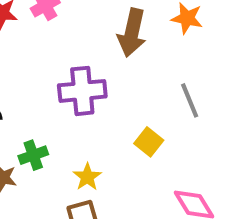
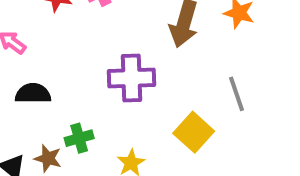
yellow square: (149, 142) -> (194, 132), size x1.4

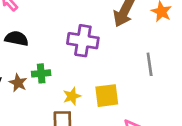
yellow square: (194, 132) -> (107, 96), moved, turned 30

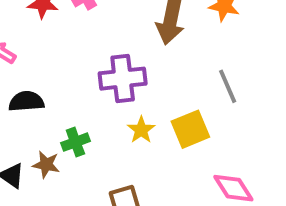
yellow star: (72, 96) -> (141, 130), moved
yellow square: (107, 96) -> (190, 129), moved

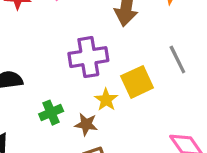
yellow square: (190, 129) -> (137, 82), moved
brown star: (46, 164) -> (86, 124), moved

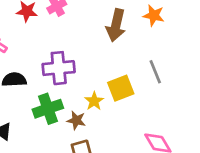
purple cross: (88, 57) -> (59, 68), moved
green cross: (51, 113) -> (48, 109), size x1.5

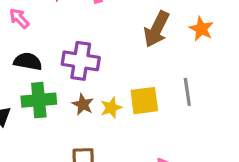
green cross: (48, 109) -> (39, 100), moved
brown star: (76, 120) -> (83, 104), moved

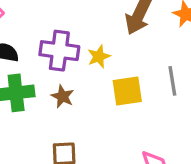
yellow star: (111, 108) -> (99, 57), moved

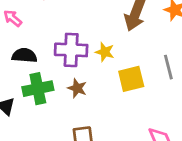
yellow star: (99, 57) -> (105, 52), turned -30

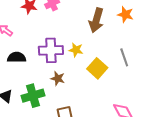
yellow square: (131, 79) -> (97, 68), turned -30
green cross: (38, 89) -> (33, 96), moved

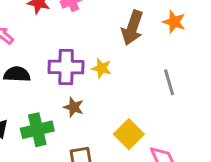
yellow square: (97, 68) -> (129, 134), moved

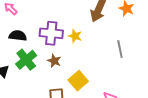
green cross: (37, 130) -> (26, 60), moved, turned -30
yellow square: (129, 134) -> (78, 81), moved

